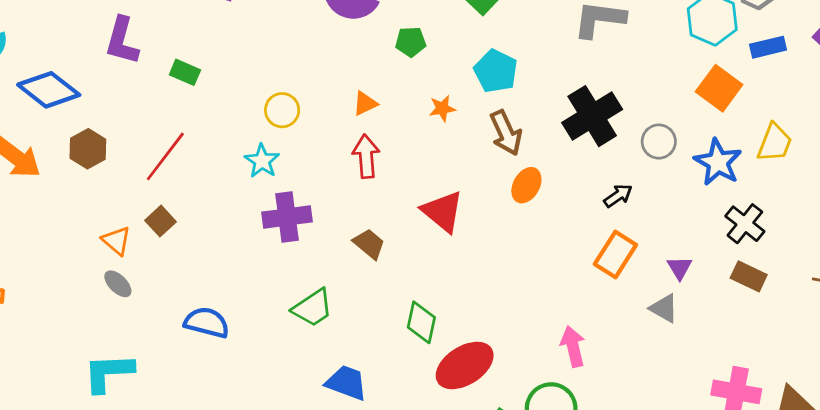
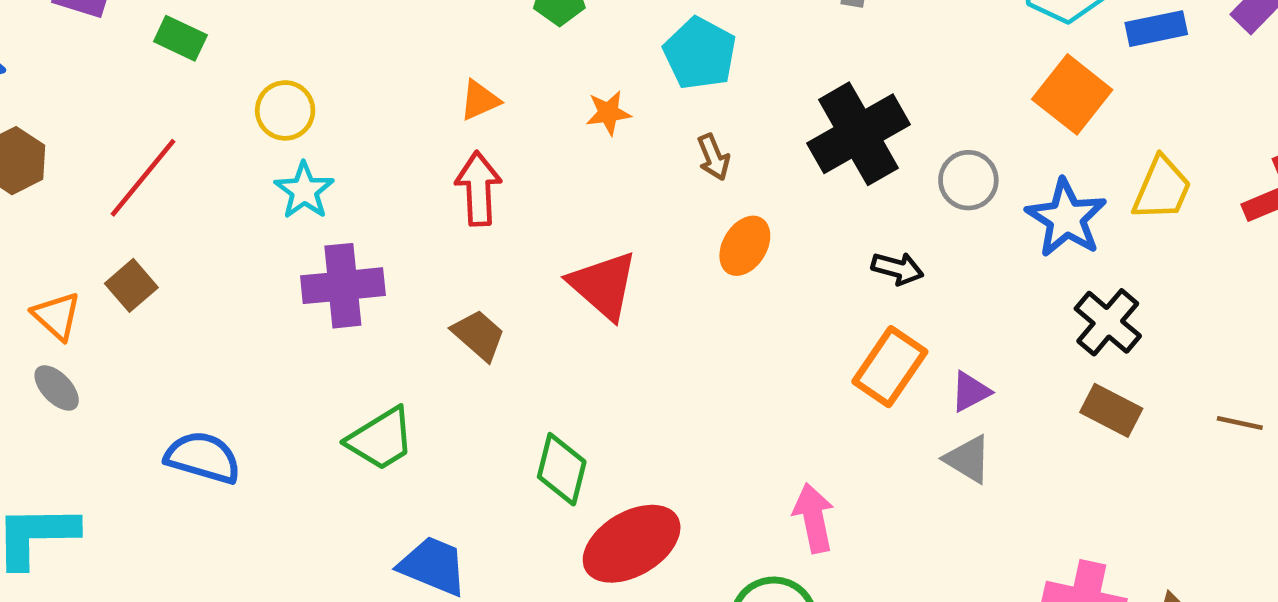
yellow circle: (282, 110) -> (285, 110), moved
brown arrow: (506, 133) -> (714, 157), size x0.6
black arrow: (618, 196) -> (897, 268), turned 48
purple triangle: (680, 268) -> (970, 392), moved, turned 32

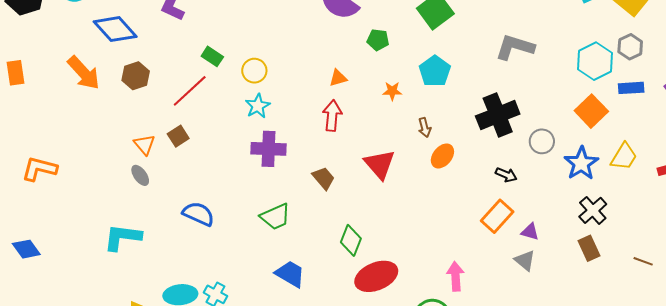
green rectangle: (180, 38) -> (212, 56), moved
brown arrow: (714, 157) -> (425, 128), moved
purple triangle: (970, 392) -> (530, 232), turned 36
brown rectangle: (1111, 410) -> (589, 248), turned 30

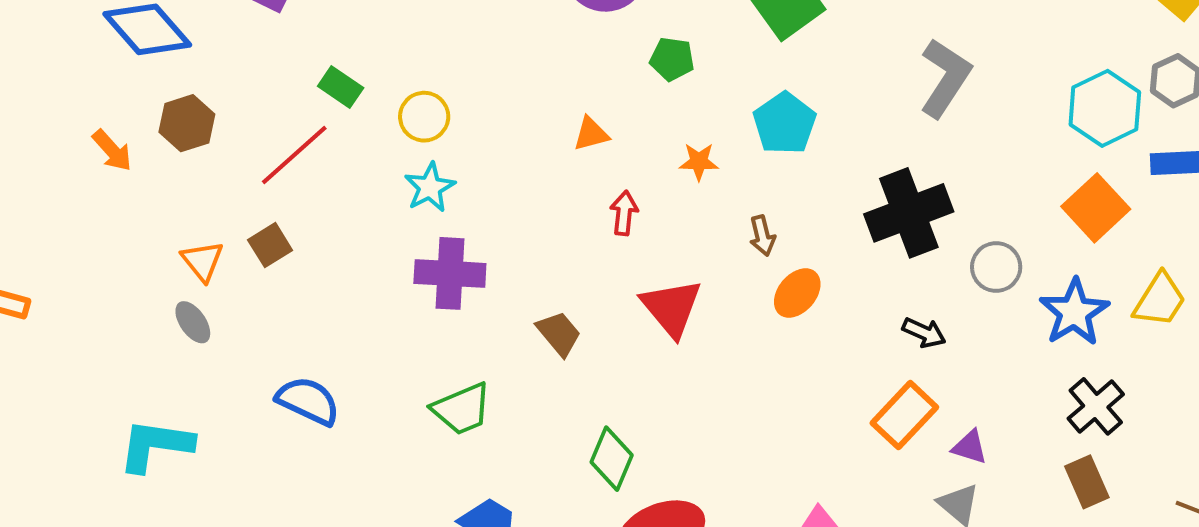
gray L-shape: (515, 47) -> (945, 78), turned 105
orange arrow: (84, 73) -> (112, 150), moved, size x0.6
red arrow: (332, 116) -> (624, 213), moved, size x0.7

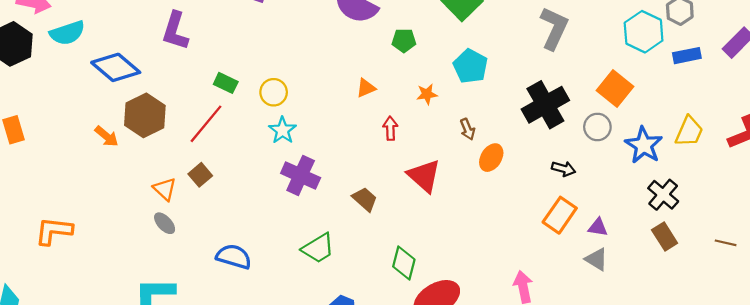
brown hexagon: (187, 123) -> (145, 115), size x1.4
orange square: (1096, 208) -> (615, 88), moved
purple cross: (450, 273) -> (301, 175), turned 30

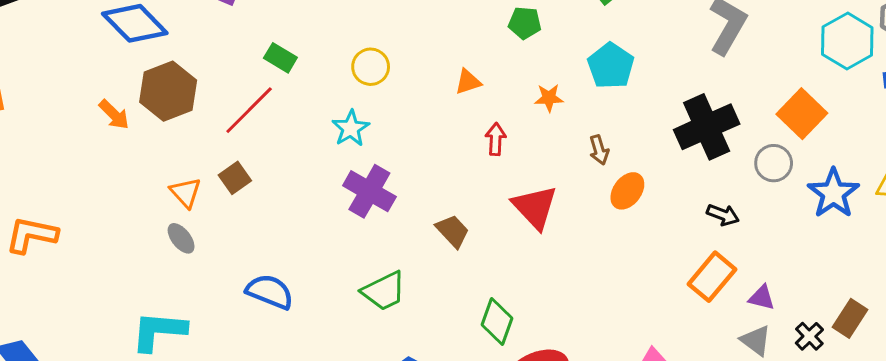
yellow circle: (274, 92) -> (371, 67), moved
black cross: (663, 195) -> (809, 336), moved, size x0.7
brown rectangle: (665, 237) -> (850, 318), turned 60

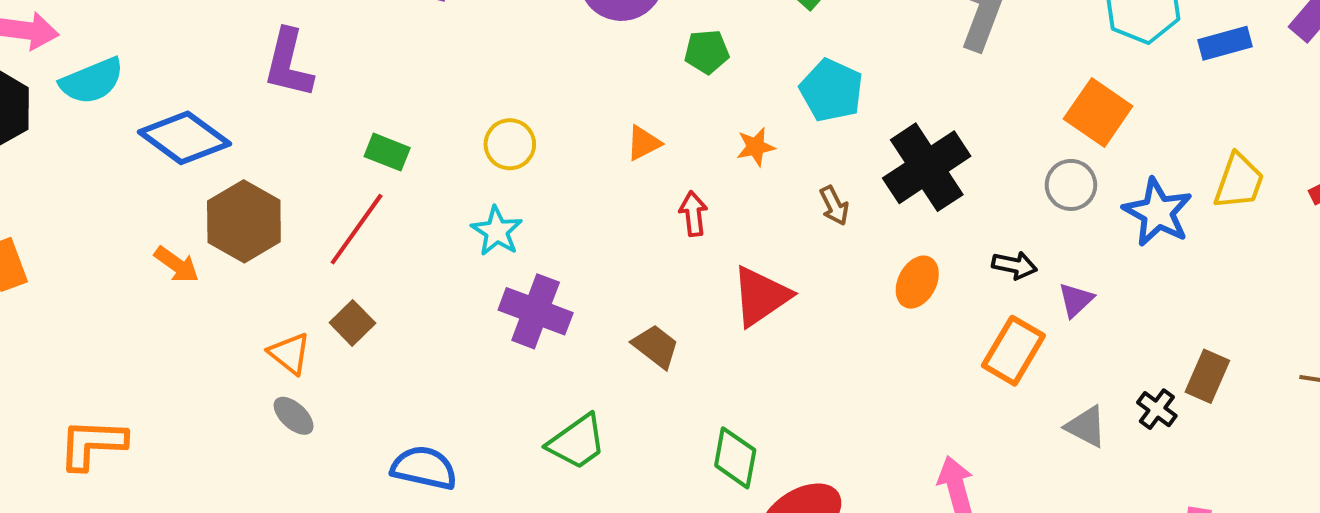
black cross: (707, 127) -> (927, 167), moved
orange ellipse: (627, 191) -> (917, 282), moved
red triangle: (535, 207) -> (761, 296), turned 48
purple triangle: (762, 298) -> (1076, 300), moved, turned -48

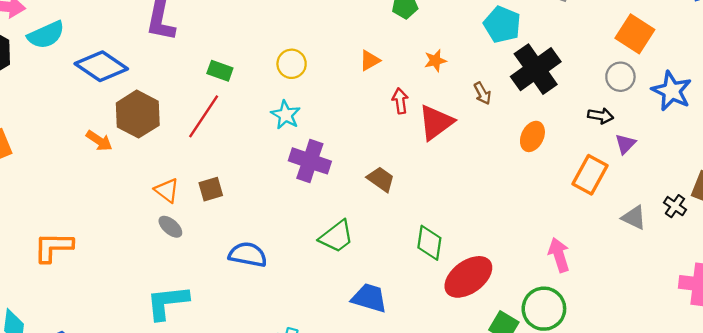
cyan pentagon: (831, 90) -> (502, 25), moved
black arrow: (1014, 265) -> (601, 116), moved
red triangle: (761, 296) -> (436, 122), moved
brown square: (352, 323) -> (211, 189), moved, turned 30

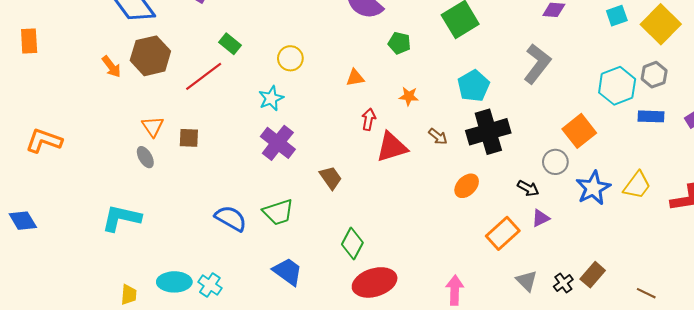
brown arrow: (482, 93) -> (438, 136), turned -42
blue semicircle: (248, 255) -> (231, 218), moved

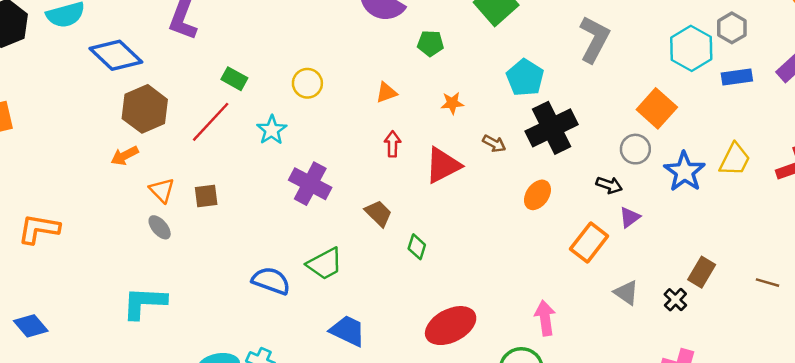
orange arrow: (111, 67) -> (125, 156), moved, turned 110
cyan star: (271, 98) -> (272, 130), moved
red arrow: (369, 119) -> (393, 144), moved
green diamond: (352, 243) -> (417, 247), moved, size x0.7
black cross: (563, 283) -> (675, 300), moved

